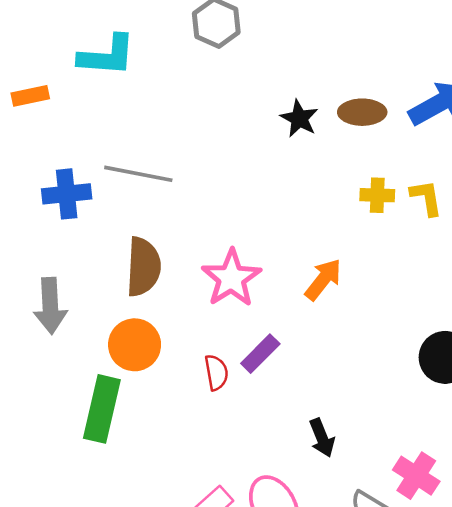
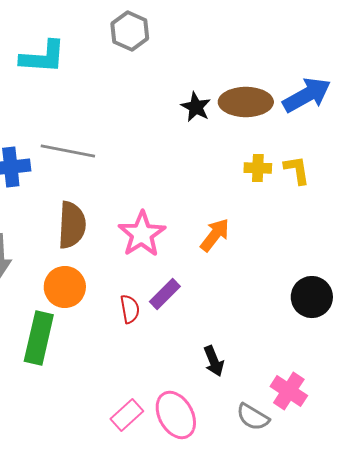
brown ellipse: (362, 112) -> (246, 102), size x1.4

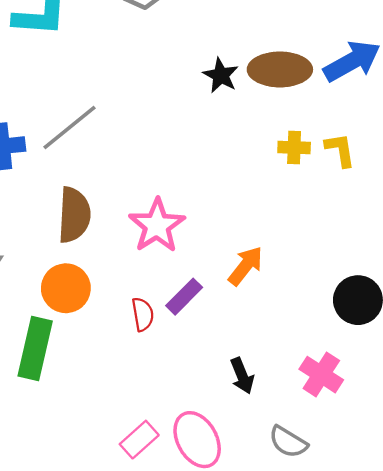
gray line: (68, 151) -> (69, 127), turned -50
orange arrow: (215, 235) -> (246, 266), moved
pink cross: (289, 391) -> (321, 375), moved

